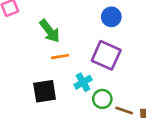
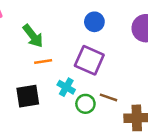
cyan cross: (83, 82) -> (66, 87), turned -30
brown line: (124, 110) -> (109, 97), moved

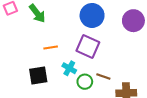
blue circle: (94, 22) -> (92, 15), size x1.5
green arrow: (33, 36) -> (37, 13), moved

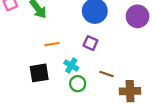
purple square: (88, 47) -> (90, 43), size x0.6
green circle: (85, 82) -> (78, 84), moved

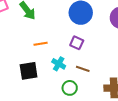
brown line: (107, 74) -> (83, 69), moved
green circle: (78, 84) -> (70, 88), moved

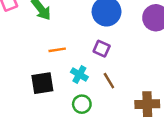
brown line: (83, 69) -> (109, 81), turned 40
green circle: (70, 88) -> (82, 104), moved

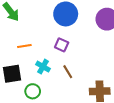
green circle: (82, 104) -> (33, 91), moved

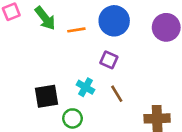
orange line: (24, 46) -> (76, 30), moved

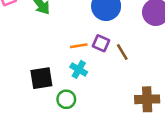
orange line: (76, 30) -> (79, 46), moved
brown line: (117, 94) -> (122, 52), moved

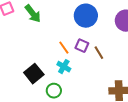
orange line: (79, 46) -> (64, 48), turned 64
black square: (41, 78) -> (34, 74), turned -30

